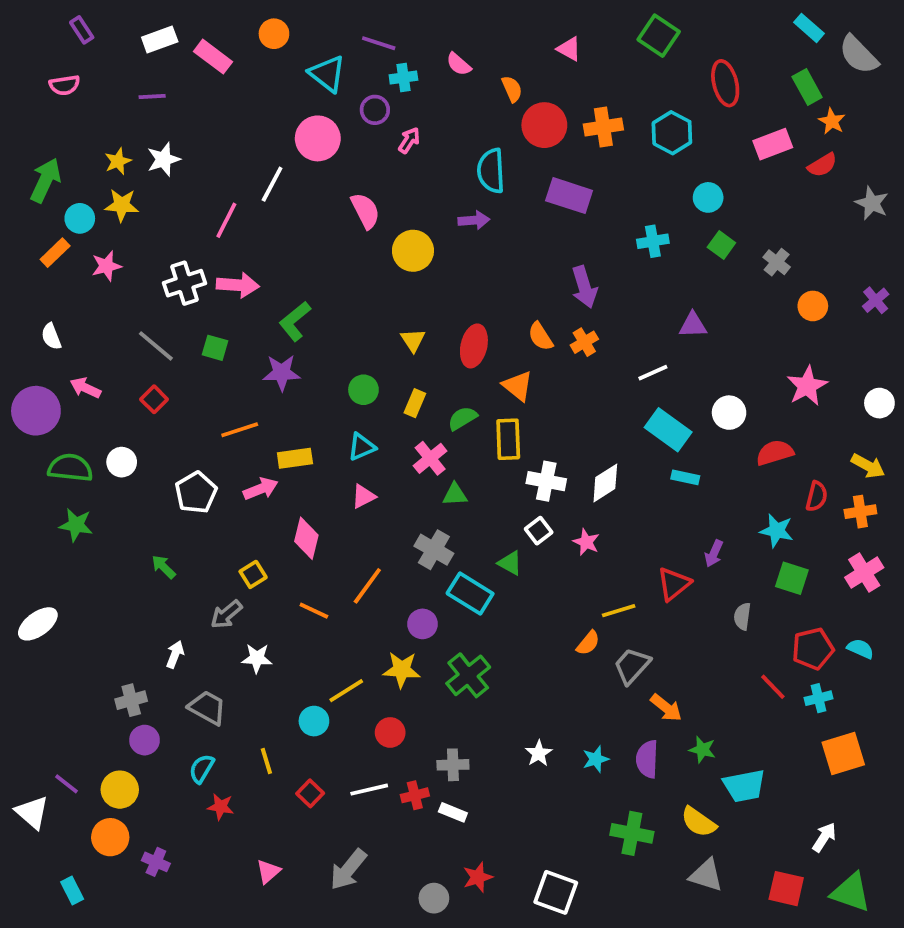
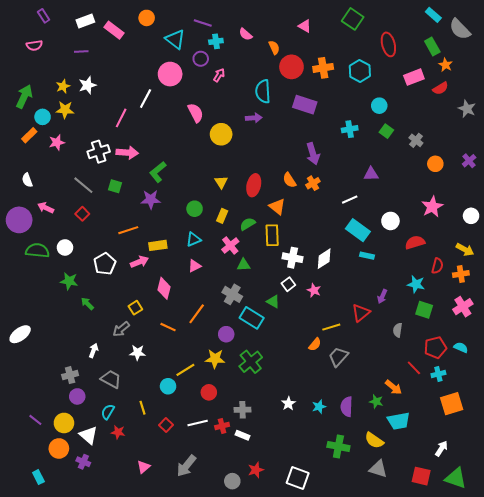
green star: (76, 525) -> (69, 281), moved
orange arrow: (666, 708) -> (394, 387), moved
white triangle: (32, 812) -> (88, 435), moved

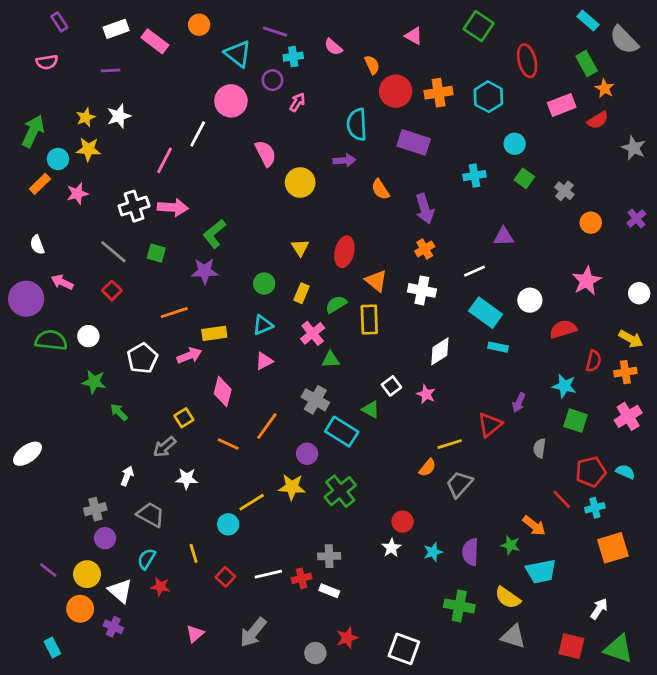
orange semicircle: (289, 180) -> (380, 189), moved
white cross: (293, 258) -> (422, 290), moved
red circle: (209, 392) -> (403, 522), moved

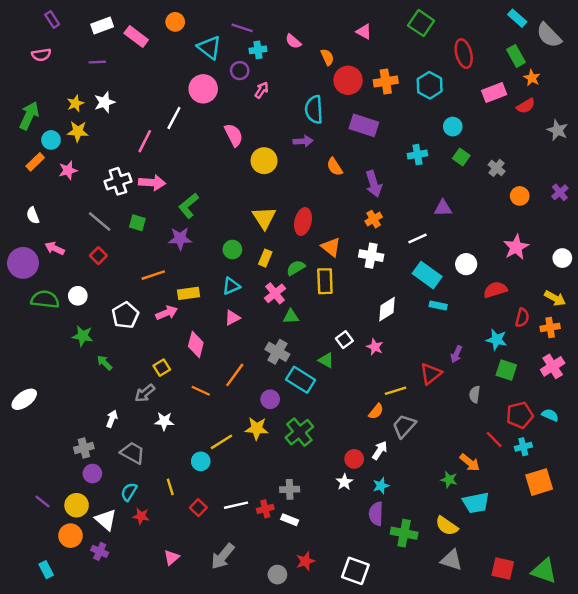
yellow triangle: (300, 248) -> (264, 218), size x1.5
purple semicircle: (470, 552) -> (376, 514), moved
white arrow: (599, 609) -> (380, 450), moved

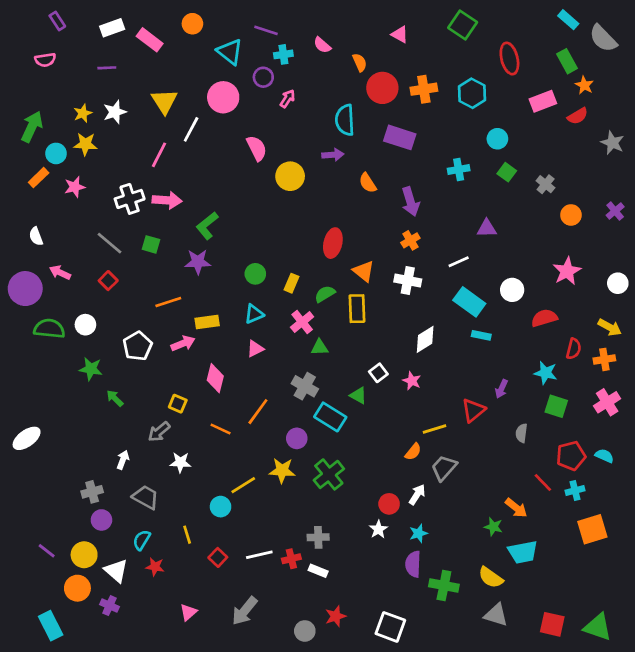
yellow triangle: (264, 218) -> (164, 101), moved
yellow square: (162, 368) -> (178, 404), turned -35
cyan rectangle: (46, 570) -> (51, 626), size x1.5

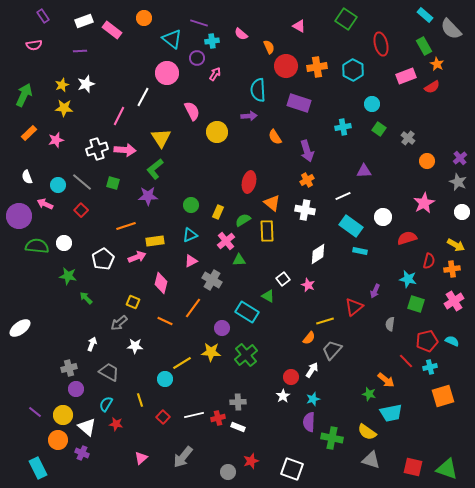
yellow triangle: (164, 101) -> (161, 138), moved
gray star: (612, 143) -> (458, 182), moved
cyan circle: (56, 153) -> (58, 185), moved
gray cross: (305, 386) -> (212, 280), moved

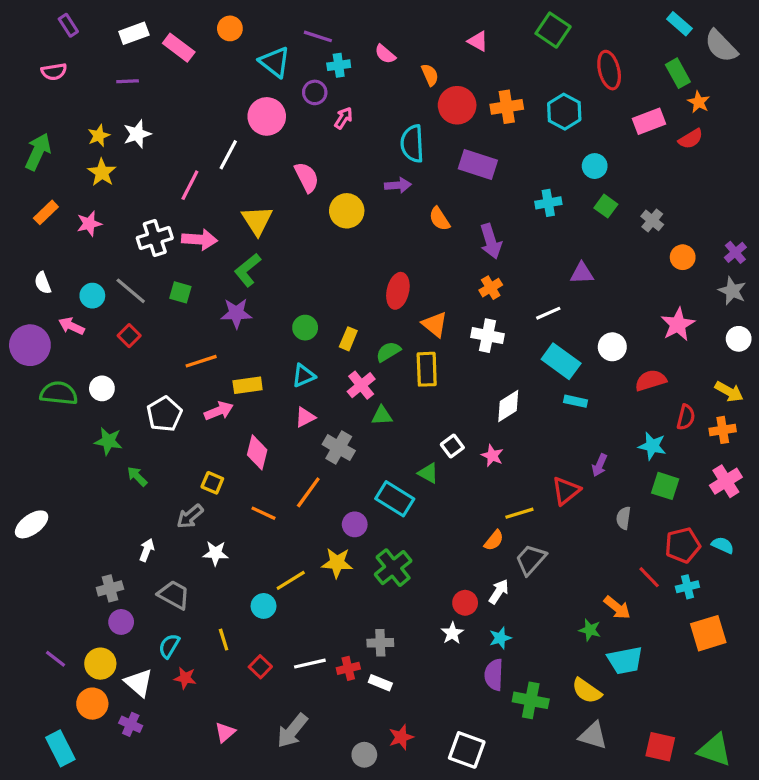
yellow star: (64, 108) -> (102, 172), turned 30

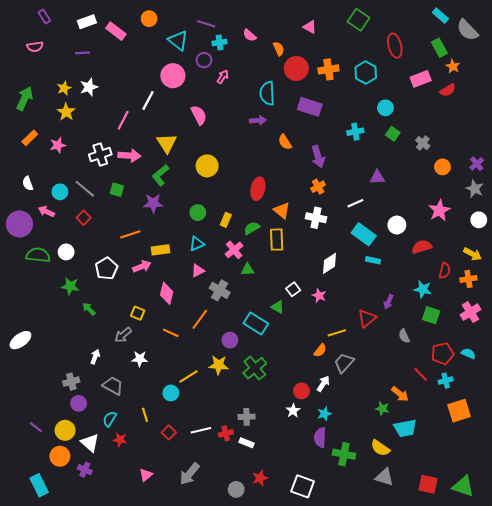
yellow circle: (347, 211) -> (207, 166), moved
gray semicircle: (623, 518) -> (404, 336), turned -32

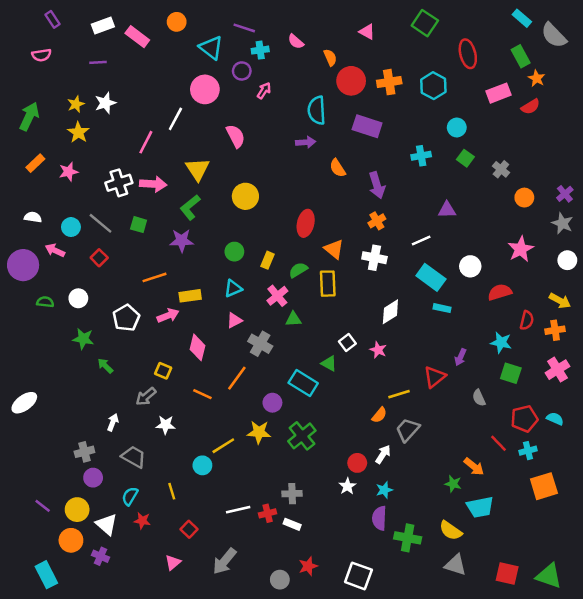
white semicircle: (28, 184) -> (33, 217), turned 120
green semicircle: (38, 255) -> (45, 302), size x0.6
red square: (169, 432) -> (189, 529), moved

